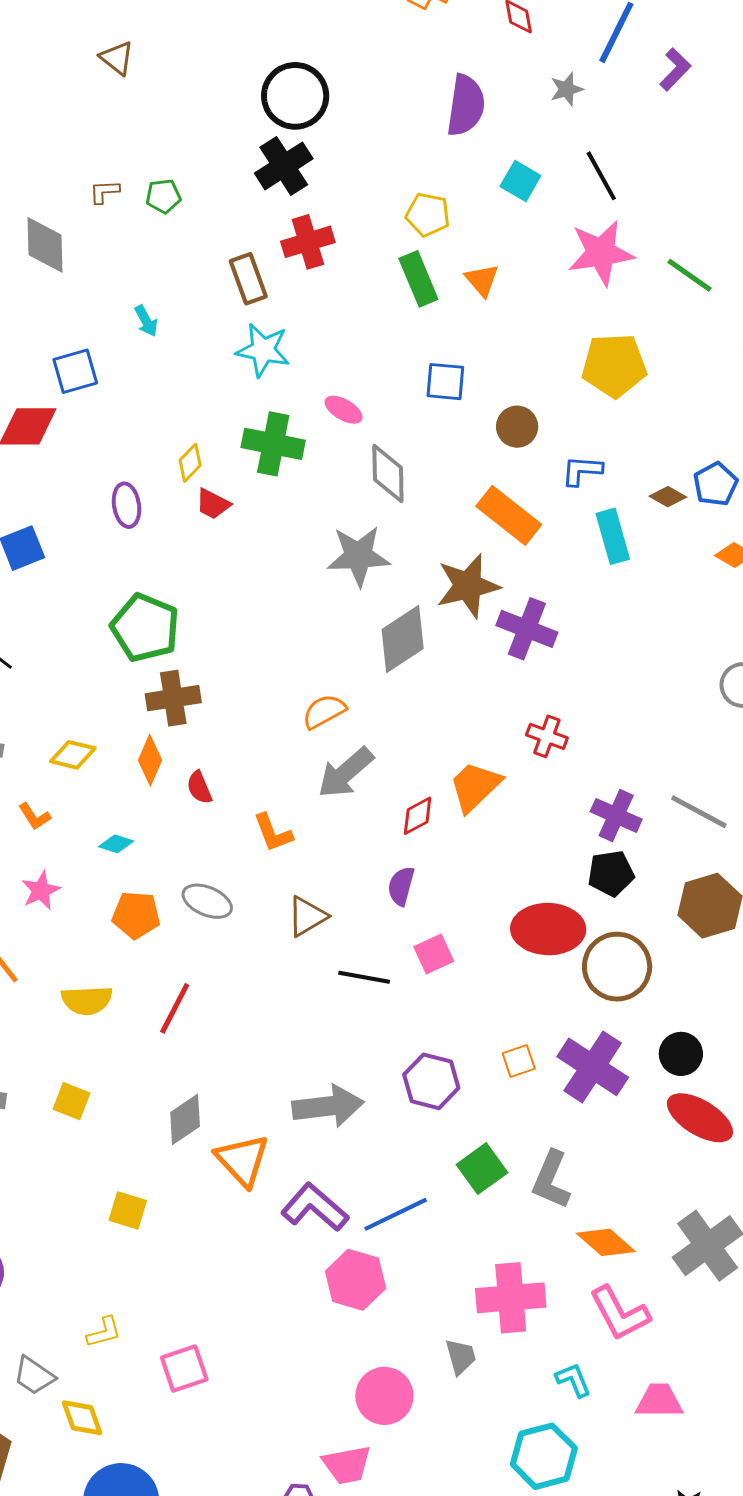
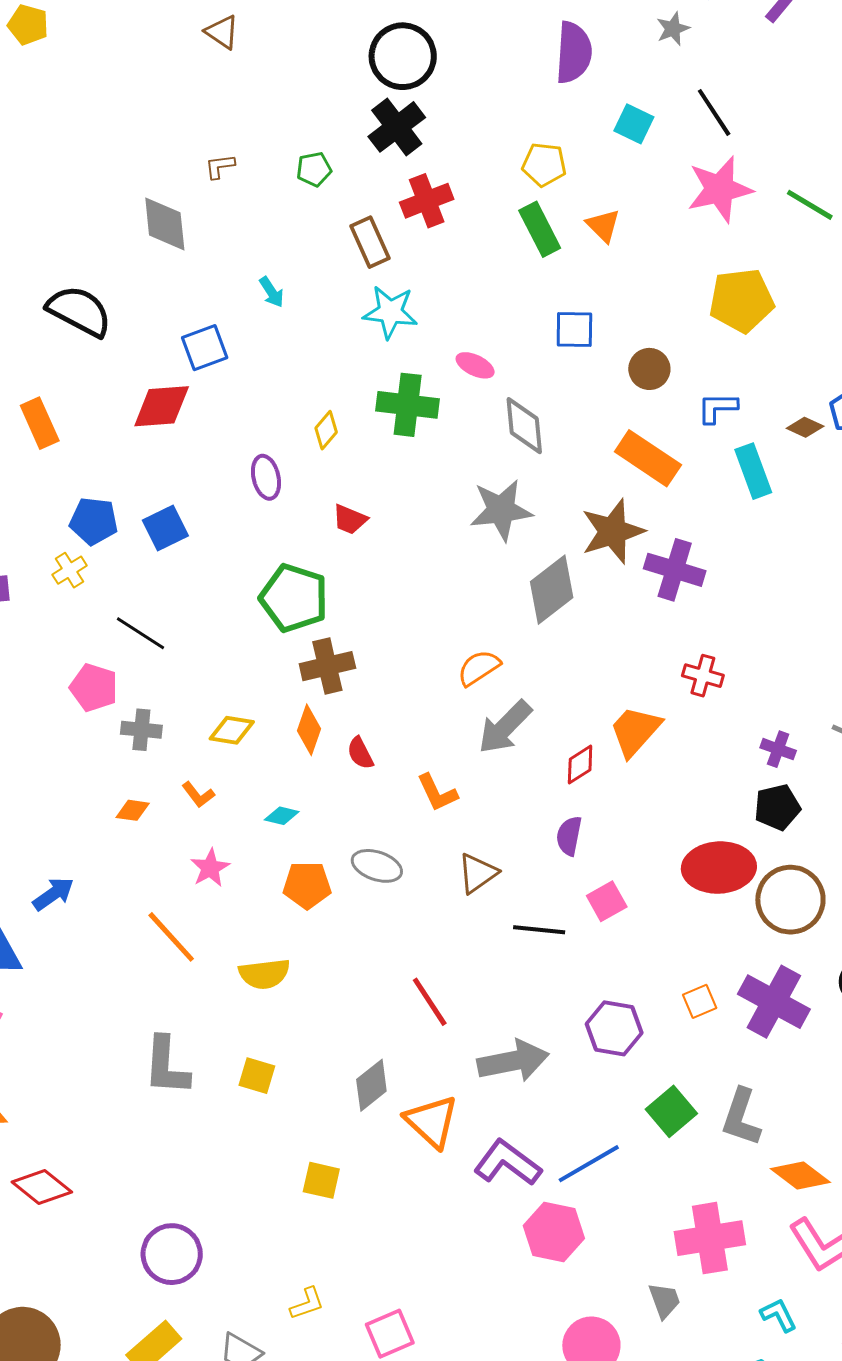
green pentagon: (163, 196) -> (314, 169), moved
red trapezoid: (213, 504) -> (350, 519), moved
purple cross: (616, 815) -> (778, 749), size x0.7
red line: (175, 1008) -> (430, 1002), moved, turned -56

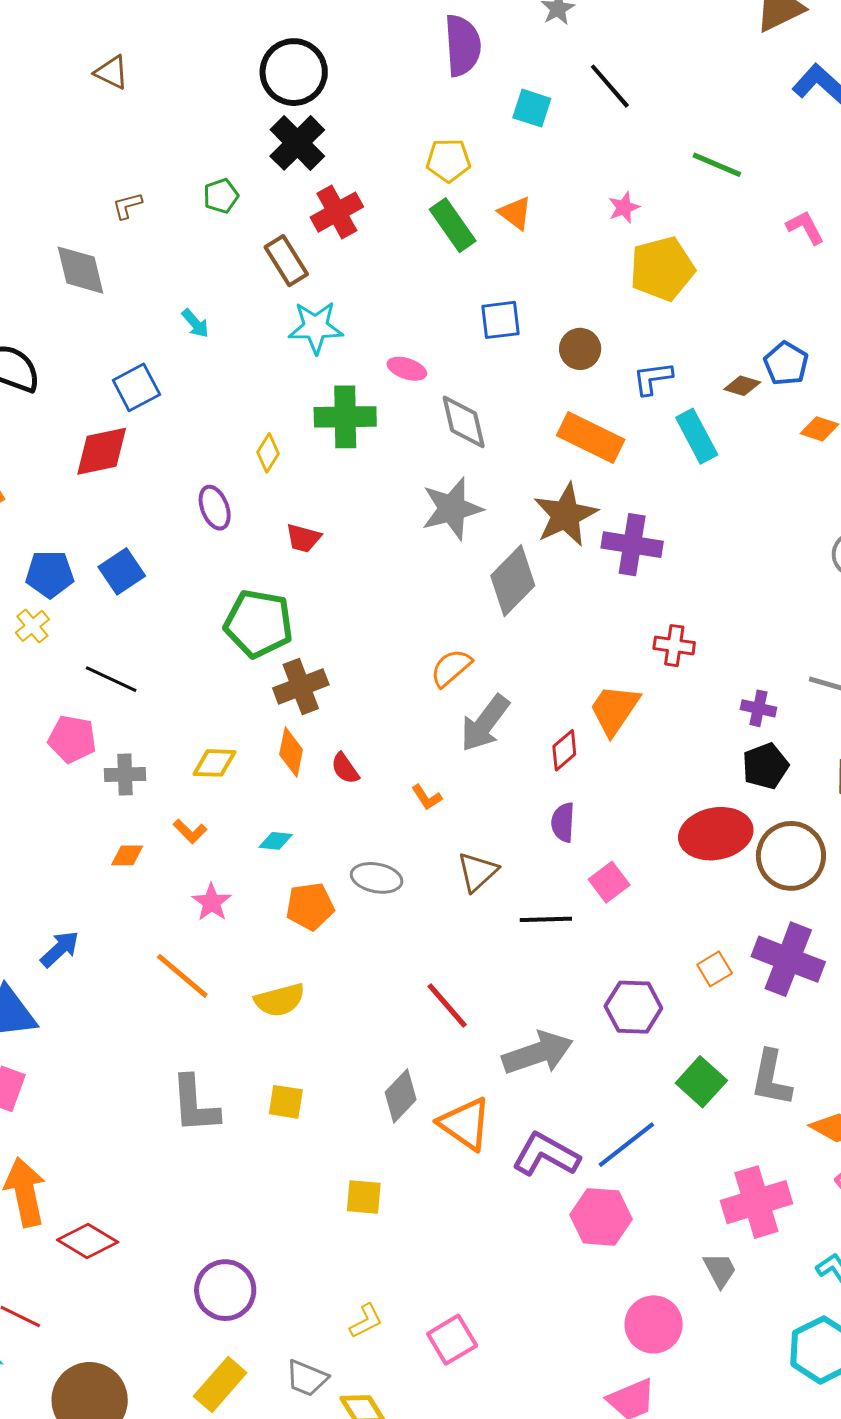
pink star: (720, 189) -> (624, 208), moved, size x0.5
orange L-shape: (437, 793) -> (427, 797), size x0.7

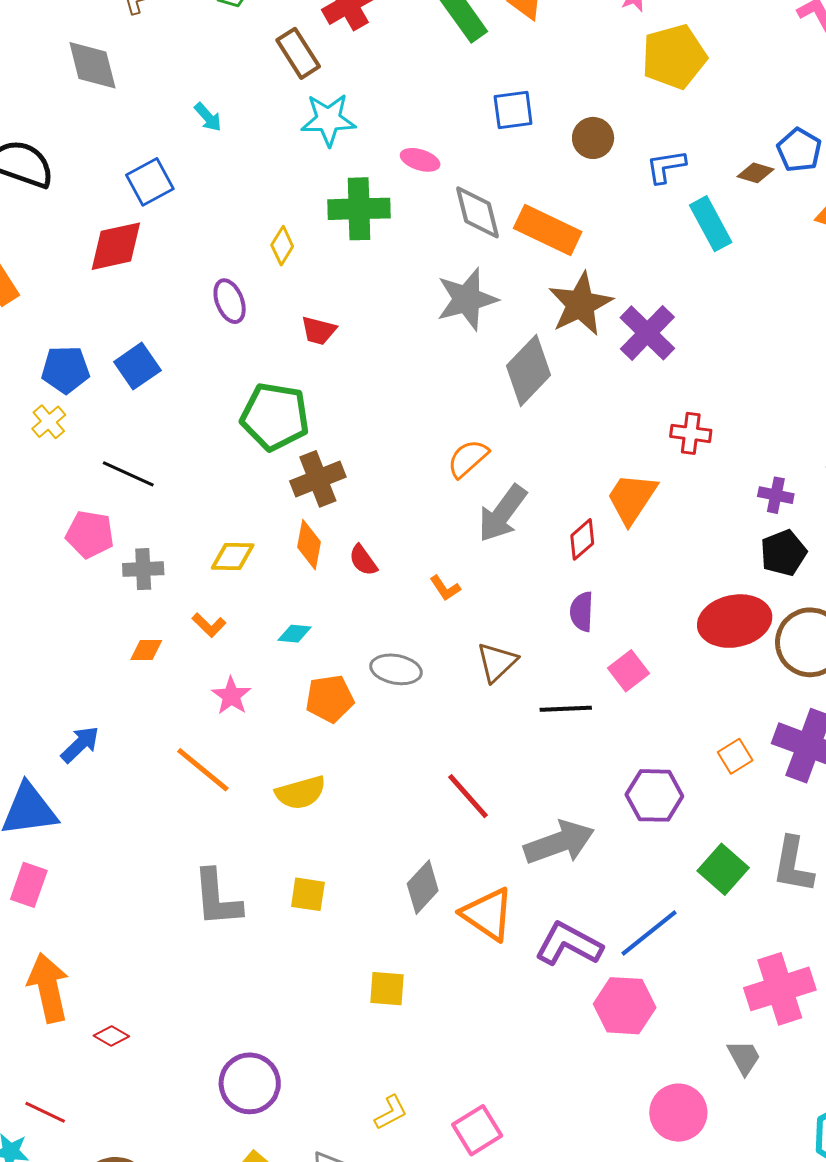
orange rectangle: (591, 437) -> (548, 230), moved
purple cross: (632, 545) -> (647, 333), turned 36
red diamond: (88, 1241) -> (111, 1036), size x0.6

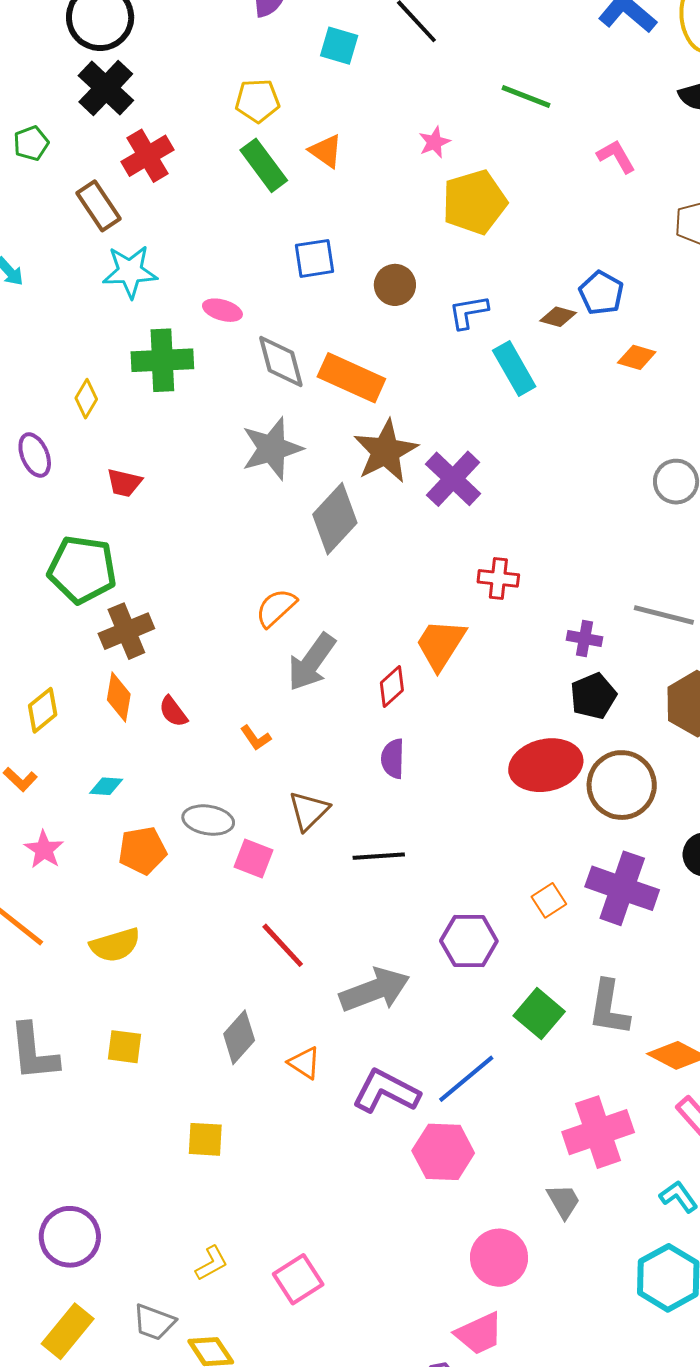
yellow diamond: (233, 556) -> (43, 710), turned -39
pink square: (629, 671) -> (253, 858), moved, turned -30
orange triangle: (488, 914) -> (304, 1063), size x0.6

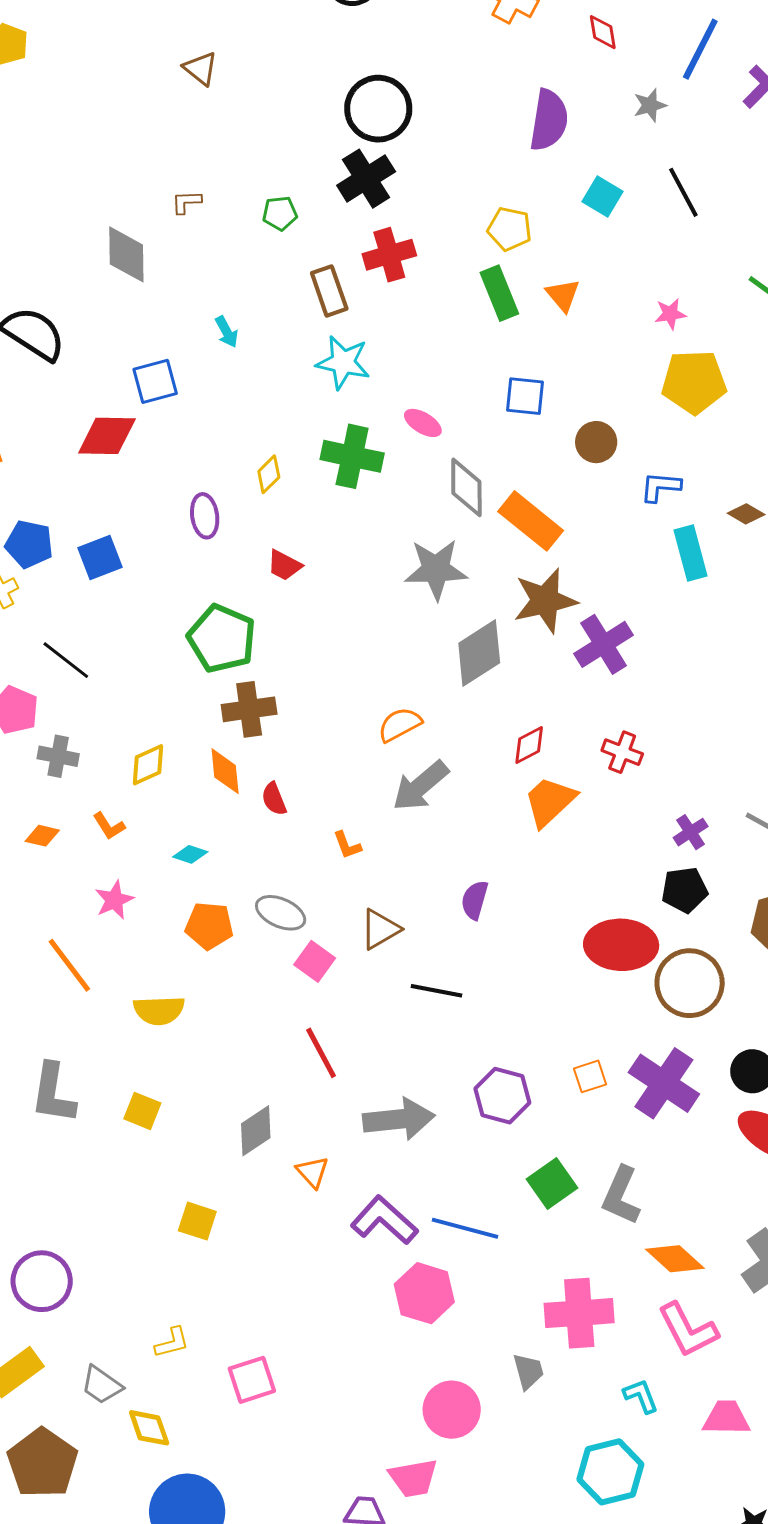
purple cross: (585, 639) -> (691, 832), turned 32
red diamond: (392, 687) -> (529, 745), moved
orange diamond: (119, 697) -> (225, 771), turned -30
blue line: (466, 1079) -> (465, 1228), turned 40

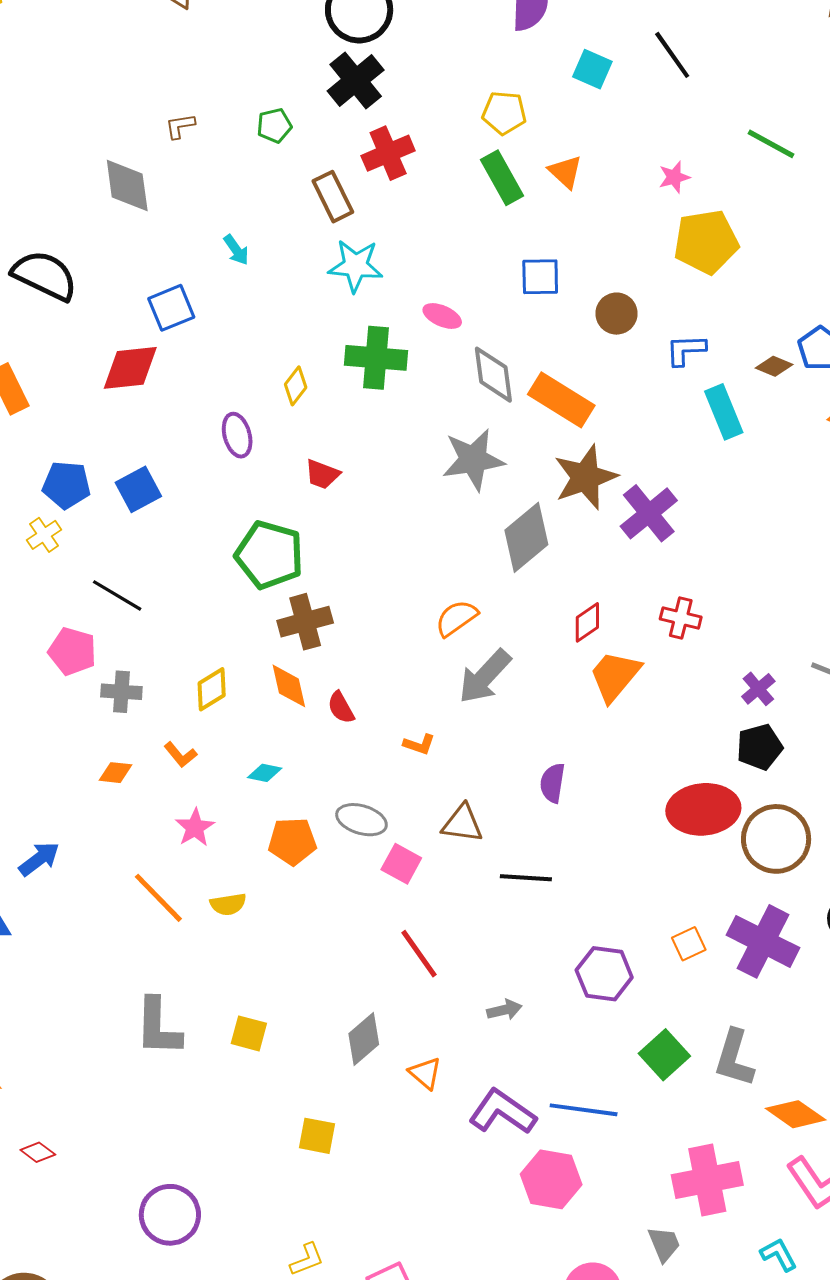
orange L-shape: (347, 845) -> (419, 744), turned -44
brown triangle: (380, 929) -> (462, 824), turned 45
yellow semicircle: (159, 1010) -> (228, 904), moved, size x0.7
gray arrow: (399, 1119) -> (504, 1010), size x0.5

